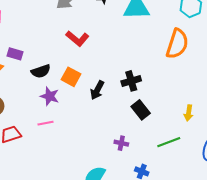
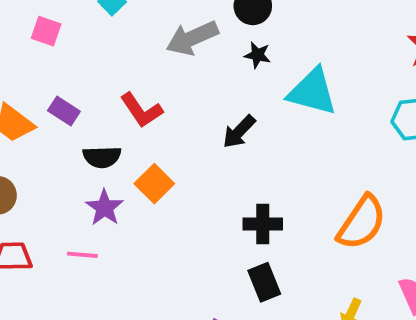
red L-shape: (77, 38) -> (141, 110), moved
orange semicircle: (177, 44) -> (362, 222), moved
black arrow: (97, 90) -> (239, 132), moved

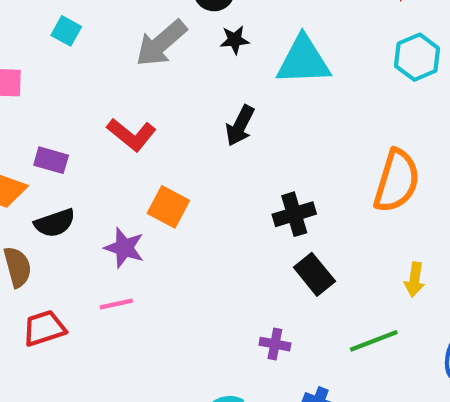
black semicircle: (102, 157) -> (55, 223), moved

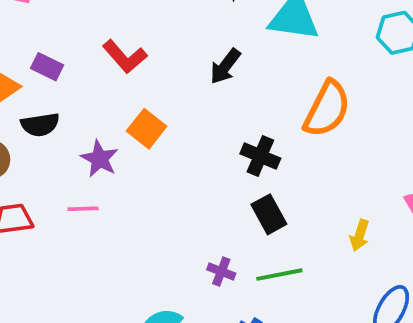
orange semicircle: (397, 181) -> (327, 109), moved
black cross: (294, 214) -> (260, 156), turned 30
green line: (374, 341) -> (279, 275), moved

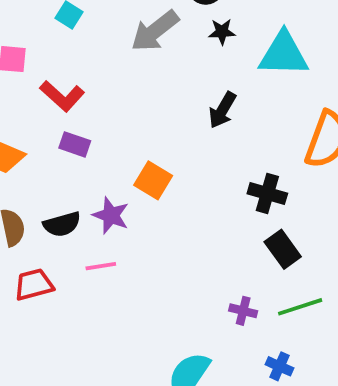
red L-shape: (125, 57) -> (62, 96), moved
purple rectangle: (47, 67) -> (75, 144), moved
black semicircle: (40, 125) -> (62, 224), moved

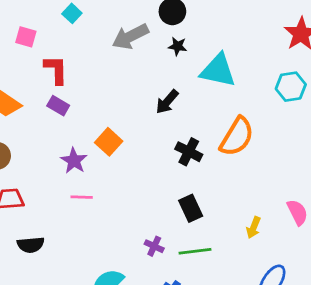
red L-shape: (62, 96) -> (56, 70), turned -144
black cross: (267, 193) -> (189, 152), moved
black semicircle: (62, 224) -> (31, 245), moved
pink line: (101, 266) -> (82, 197), moved

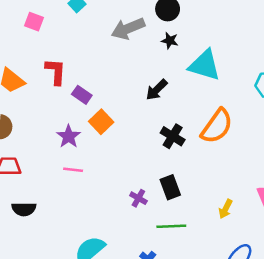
red L-shape: (56, 70) -> (56, 72), moved
purple rectangle: (58, 106) -> (82, 95), moved
purple cross: (154, 246) -> (138, 198), moved

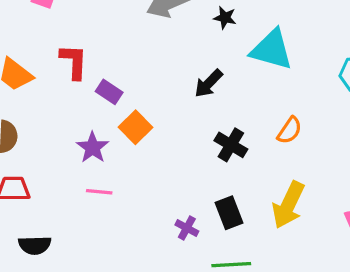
orange semicircle: (217, 126) -> (290, 130), size x0.6
yellow arrow: (226, 209) -> (288, 205), moved, size x1.8

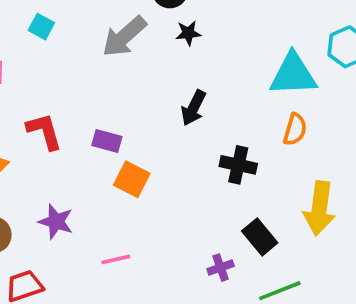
cyan triangle: (272, 50) -> (293, 74), moved
purple rectangle: (109, 92) -> (107, 141), moved
purple star: (93, 147) -> (56, 222), moved
purple cross: (187, 228) -> (221, 268), turned -30

